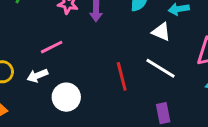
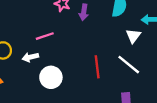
white triangle: (161, 32) -> (133, 36), turned 35

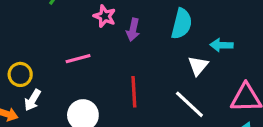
white arrow: (30, 57) -> (33, 100), moved, turned -49
red line: (97, 67) -> (134, 92), moved

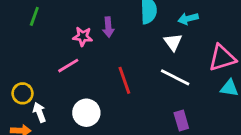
pink star: (105, 16) -> (83, 36), moved
white arrow: (33, 100) -> (39, 112), turned 144

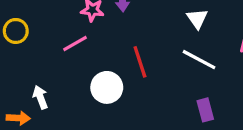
yellow circle: (23, 93) -> (16, 31), moved
white circle: (86, 113) -> (107, 87), moved

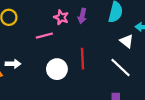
white triangle: (197, 19) -> (127, 41), turned -32
white arrow: (40, 97) -> (13, 64), turned 96

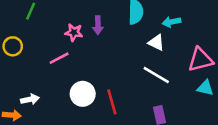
red line: (83, 59) -> (112, 102), moved

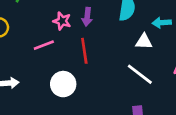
white triangle: (156, 43) -> (144, 42), turned -30
red line: (112, 102) -> (84, 51), moved

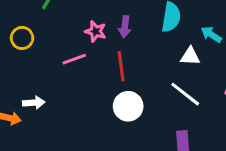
cyan arrow: (162, 23) -> (211, 35), turned 36
white circle: (63, 84) -> (128, 106), moved

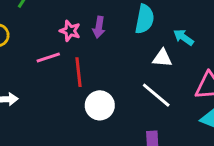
red line: (121, 66) -> (79, 72), moved

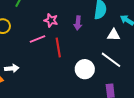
purple arrow: (99, 27) -> (78, 23), moved
white circle: (100, 105) -> (85, 69), moved

